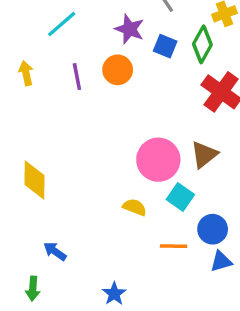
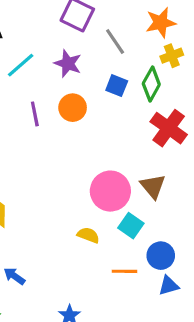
purple star: (129, 29) -> (68, 64), moved
brown triangle: (204, 155) -> (153, 186), turned -32

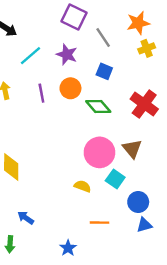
green diamond: (151, 84) -> (98, 106), moved, turned -70
orange line: (125, 271) -> (99, 223), moved

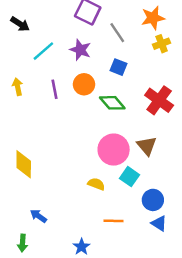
blue triangle: (144, 225) -> (159, 223), turned 49

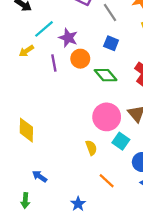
purple star: (80, 50) -> (68, 38), moved
yellow arrow: (18, 87) -> (26, 51), moved, turned -112
yellow semicircle: (96, 184) -> (91, 148), turned 48
orange line: (114, 221) -> (107, 181), turned 42

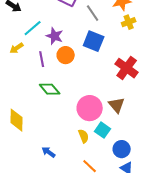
blue square: (111, 43) -> (94, 41), size x1.5
green diamond: (106, 75) -> (50, 89), moved
yellow semicircle: (91, 148) -> (84, 136), moved
blue arrow: (40, 176) -> (49, 152), moved

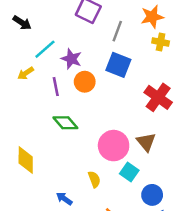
gray line: (93, 13) -> (117, 31), turned 54
yellow cross: (129, 22) -> (161, 42), turned 32
yellow semicircle: (84, 136) -> (94, 179), moved

